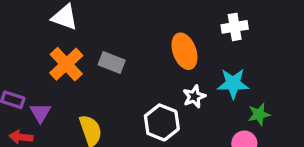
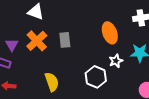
gray rectangle: (112, 63) -> (65, 40), turned 63
purple triangle: (40, 113) -> (12, 45), moved

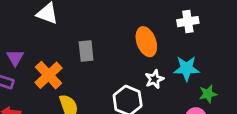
orange cross: (37, 41) -> (49, 75), moved

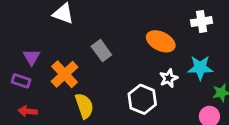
orange ellipse: (146, 42) -> (161, 41), turned -44
gray rectangle: (86, 51) -> (101, 51), turned -30

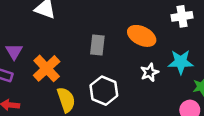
gray rectangle: (101, 51) -> (97, 45), moved, turned 42
white hexagon: (142, 99) -> (104, 91), moved

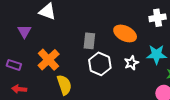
purple triangle: (14, 52) -> (24, 31), moved
white hexagon: (104, 91) -> (100, 64), moved

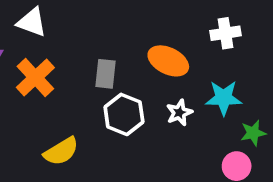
orange cross: (49, 60) -> (35, 78), moved
yellow semicircle: (64, 85) -> (61, 151), turned 78

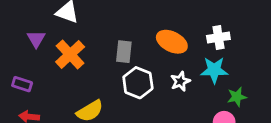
white cross: (225, 33) -> (218, 37), moved

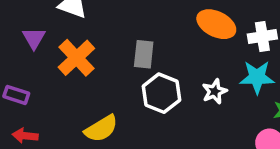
orange ellipse: (172, 42) -> (216, 24), moved

